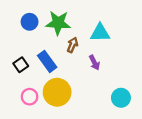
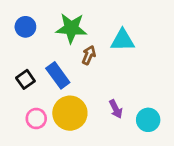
blue circle: (30, 22) -> (25, 27), moved
purple arrow: (94, 63) -> (116, 109), moved

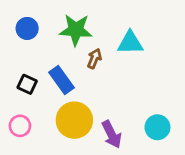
black square: (25, 79) -> (27, 84), turned -30
purple arrow: (116, 109) -> (112, 134), moved, size x1.4
pink circle: (36, 119) -> (20, 126), moved

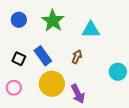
green star: (76, 30) -> (53, 21), turned 30
brown arrow: (94, 59) -> (77, 57), moved
cyan circle: (157, 127) -> (118, 72), moved

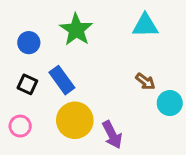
blue circle: (19, 20) -> (29, 43), moved
cyan triangle: (91, 30) -> (145, 25), moved
brown arrow: (77, 57) -> (145, 81), moved, turned 104

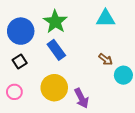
blue circle: (29, 43) -> (21, 31), size x1.6
blue rectangle: (62, 80) -> (56, 50), moved
black square: (27, 84) -> (20, 61), turned 32

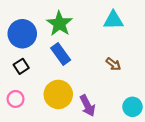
cyan circle: (123, 75) -> (132, 107), moved

